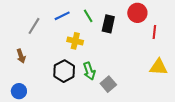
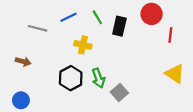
gray line: (34, 26) -> (38, 28), turned 72
brown arrow: (21, 56) -> (23, 62), turned -56
yellow triangle: (158, 67) -> (175, 74), turned 30

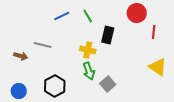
black rectangle: (119, 26) -> (108, 35), moved
gray line: (38, 28) -> (43, 45), moved
yellow cross: (83, 45) -> (88, 50), moved
black hexagon: (71, 78) -> (55, 86), moved

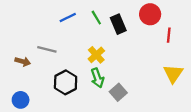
black rectangle: (108, 35) -> (118, 24), moved, turned -36
yellow cross: (88, 50) -> (96, 55), turned 35
yellow triangle: (158, 67) -> (173, 74), turned 30
black hexagon: (55, 86) -> (66, 82), moved

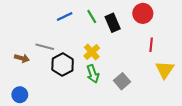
red line: (169, 35) -> (151, 45), moved
black hexagon: (66, 82) -> (63, 64), moved
gray square: (118, 92) -> (122, 81), moved

